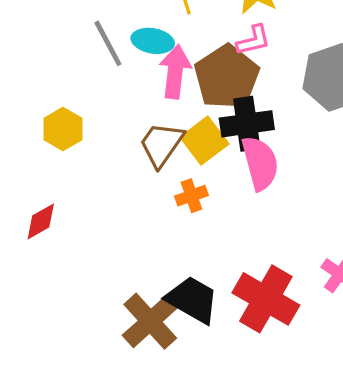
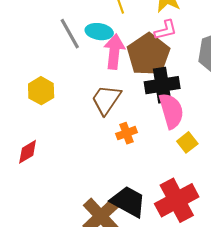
yellow square: (204, 141) -> (187, 142), moved, size x0.7
red cross: (266, 299) -> (177, 200), turned 33

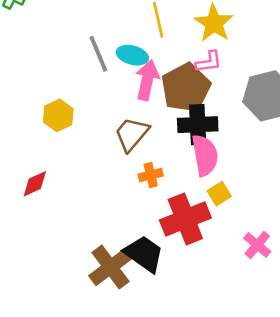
red cross: (177, 200) -> (185, 219), moved

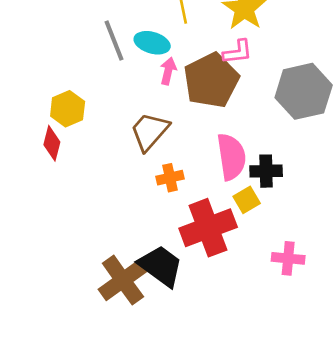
pink arrow: (147, 80) -> (168, 71), size x0.6
black cross: (198, 125) -> (266, 171), moved, size x0.7
red diamond: (35, 184) -> (52, 143), moved, turned -52
pink cross: (257, 245) -> (288, 258), turned -36

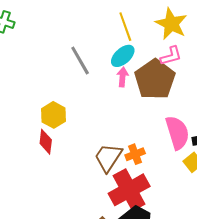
cyan ellipse: (152, 43) -> (123, 56), moved, turned -50
brown trapezoid: (150, 131) -> (108, 157), moved
red cross: (208, 228) -> (129, 190), moved

